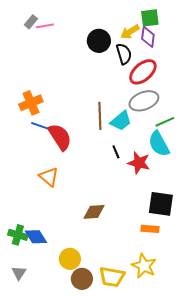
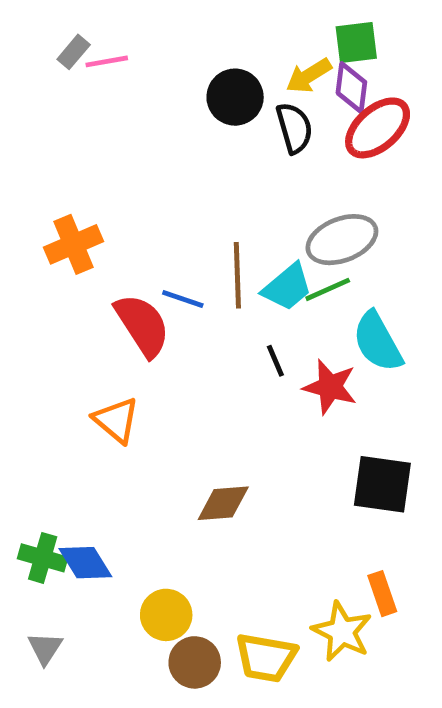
red ellipse: (143, 72) -> (378, 128), moved
green line: (165, 122) -> (328, 289), moved
blue line: (40, 126) -> (183, 299), moved
orange rectangle: (150, 229) -> (382, 594), moved, turned 66

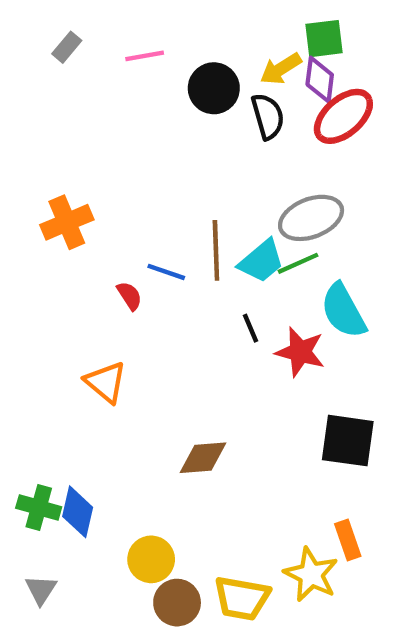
pink line: (107, 61) -> (145, 56), moved
red semicircle: (142, 325) -> (129, 296), size x0.5
blue diamond: (85, 563) -> (78, 512), turned 45

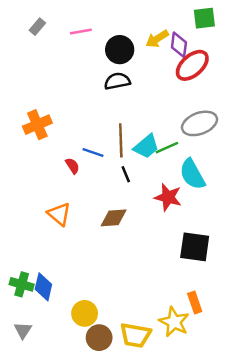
green square: (324, 39) -> (204, 18), moved
black semicircle: (268, 116) -> (117, 81), moved, turned -85
gray ellipse: (311, 218) -> (200, 123), moved
black line: (251, 328) -> (126, 174), moved
brown diamond: (203, 458) -> (114, 218), moved

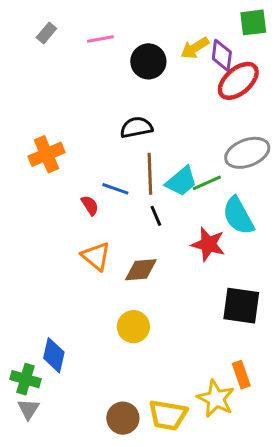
black semicircle: (117, 81) -> (136, 127), moved
orange triangle: (59, 214) -> (96, 256), moved
green cross: (22, 284) -> (25, 379), moved
yellow circle: (85, 313) -> (133, 327), moved

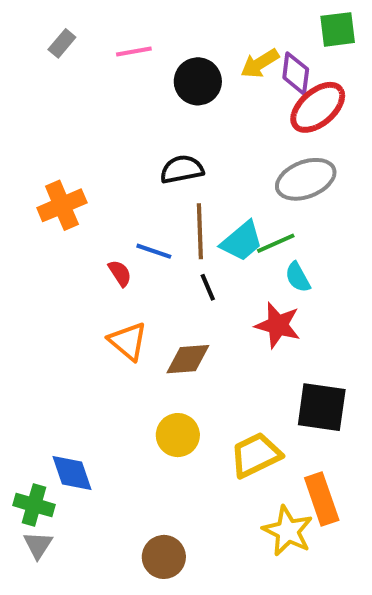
gray ellipse: (247, 153) -> (306, 179), moved
cyan semicircle: (238, 216) -> (298, 277), moved, size x0.6
blue diamond: (54, 355) -> (72, 473), turned -32
orange rectangle: (241, 375) -> (322, 499), size x1.4
yellow trapezoid: (168, 415) -> (256, 455), moved, turned 144

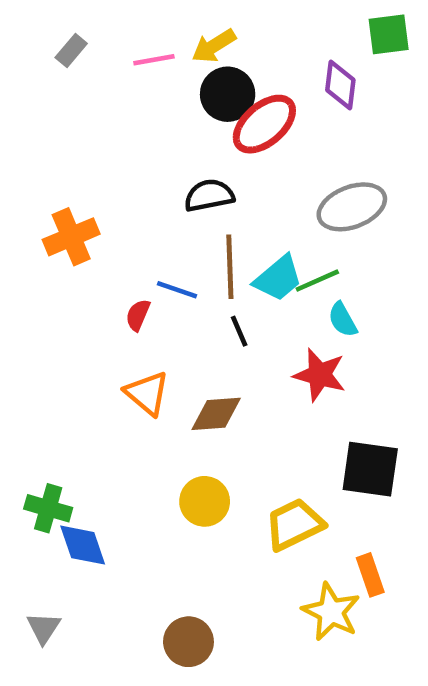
yellow arrow: (260, 63) -> (214, 46), moved
red ellipse: (318, 107) -> (264, 124), moved
red semicircle: (120, 273) -> (138, 315), turned -124
orange rectangle: (322, 499) -> (370, 575), size x0.7
green cross: (34, 505) -> (48, 508), moved

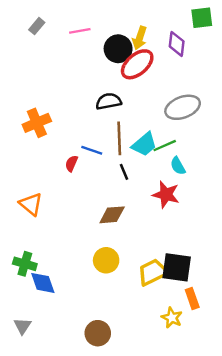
yellow arrow: (214, 46) -> (140, 38), moved, turned -40
orange triangle: (147, 393) -> (31, 204), moved
black square: (370, 469) -> (177, 267), moved
yellow star: (331, 612) -> (172, 318), size x0.7

